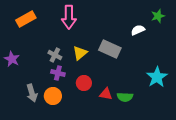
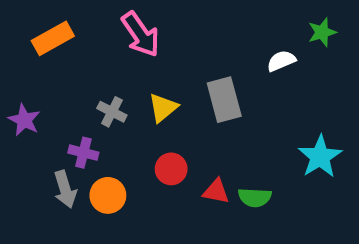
pink arrow: (69, 17) -> (141, 34), turned -35
gray rectangle: (110, 49) -> (224, 100), turned 50
purple cross: (58, 73) -> (83, 153), moved

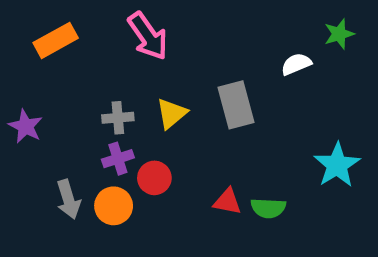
gray cross: (112, 112) -> (118, 118), turned -32
purple cross: (83, 153) -> (118, 159), moved, turned -32
red circle: (171, 169) -> (154, 178), moved

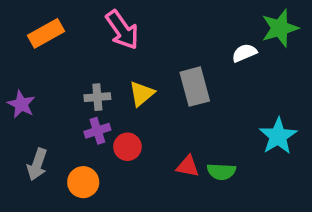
green star: (339, 34) -> (280, 28), size x1.5
gray arrow: (68, 199) -> (37, 164), moved, turned 36
orange circle: (114, 206) -> (83, 182), moved

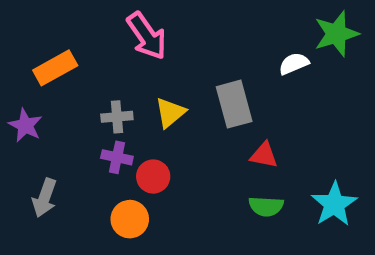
orange rectangle: (46, 33) -> (55, 68), moved
purple cross: (97, 131) -> (117, 157), turned 30
cyan star: (278, 136) -> (334, 204), moved
red triangle: (188, 166) -> (264, 155), moved
orange circle: (83, 182) -> (130, 219), moved

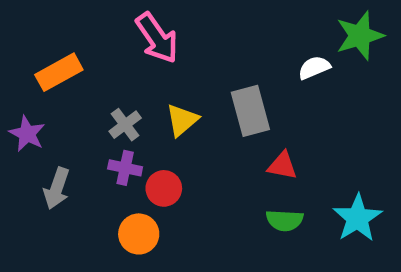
gray cross: (117, 117) -> (125, 125), turned -32
gray arrow: (45, 198) -> (57, 188), moved

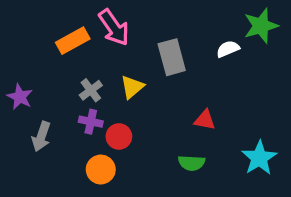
orange rectangle: (59, 72) -> (73, 41), moved
gray rectangle: (250, 111) -> (172, 57), moved
green semicircle: (285, 220) -> (192, 163), moved

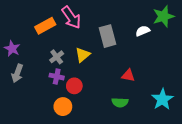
purple star: (20, 97) -> (12, 49), moved
gray arrow: (41, 136) -> (17, 73), moved

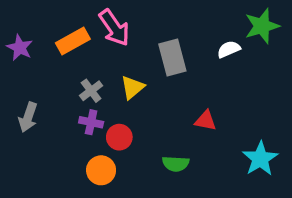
purple star: (12, 49) -> (20, 48), moved
green semicircle: (120, 102) -> (176, 164), moved

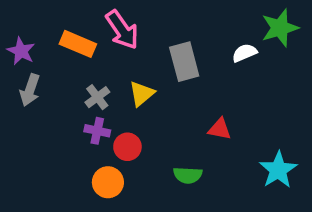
orange rectangle: (73, 41) -> (78, 44), turned 52
gray arrow: (28, 117) -> (30, 90), moved

